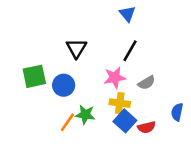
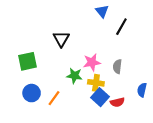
black line: (130, 51) -> (121, 27), moved
gray semicircle: (147, 83) -> (117, 66), turned 128
blue circle: (64, 85) -> (32, 93), moved
green star: (85, 115) -> (74, 76), moved

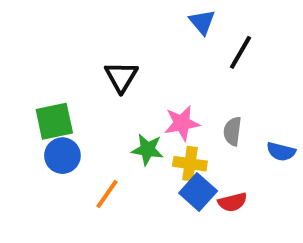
blue semicircle: (142, 90) -> (281, 152), moved, turned -88
blue circle: (32, 93) -> (62, 156), moved

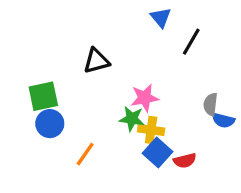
black triangle: (121, 77) -> (96, 61), turned 44
gray semicircle: (232, 131) -> (211, 104), moved
green star: (147, 150) -> (132, 119), moved

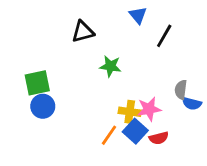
black triangle: (96, 61) -> (83, 32), moved
pink star: (145, 98) -> (149, 109), moved
green star: (132, 119) -> (110, 66), moved
orange line: (85, 154) -> (109, 135), moved

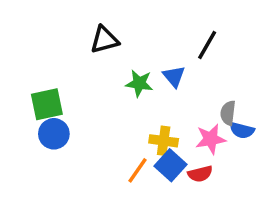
blue triangle: (138, 15) -> (174, 76), moved
pink star: (149, 109) -> (211, 139), moved

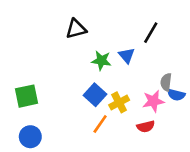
green square: (47, 104) -> (27, 96), moved
blue circle: (54, 134) -> (30, 137), moved
yellow cross: (164, 141) -> (119, 102), turned -36
blue square: (171, 165) -> (95, 95), moved

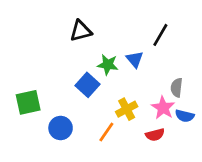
blue square: (95, 95) -> (88, 85), moved
blue semicircle: (176, 95) -> (185, 116), moved
pink star: (153, 101) -> (163, 108), turned -30
blue circle: (30, 137) -> (61, 128), moved

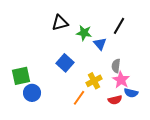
green star: (108, 65) -> (84, 33), moved
gray semicircle: (177, 88) -> (116, 66), moved
blue semicircle: (185, 116) -> (131, 93), moved
blue circle: (61, 128) -> (32, 93), moved

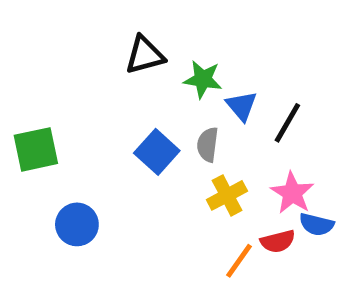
black line: (119, 26) -> (287, 123), moved
gray semicircle: (116, 66) -> (208, 145), moved
green square: (21, 76) -> (36, 149), moved
orange line: (79, 98) -> (239, 261), moved

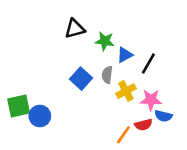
blue triangle: (241, 106) -> (125, 55), turned 42
green square: (36, 149) -> (19, 106), moved
pink star: (292, 193) -> (151, 100), turned -30
yellow cross: (227, 195) -> (126, 91), moved

